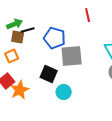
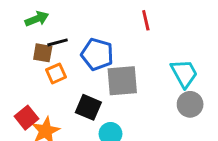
green arrow: (15, 24) -> (37, 19), moved
orange square: (12, 56) -> (56, 73), moved

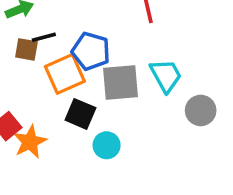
orange square: (56, 73) -> (65, 74), moved, size x1.6
cyan trapezoid: (184, 73) -> (166, 76), moved

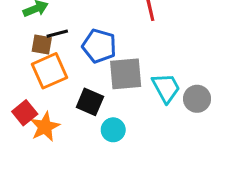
orange square: (65, 74) -> (50, 71), moved
cyan trapezoid: (166, 76) -> (166, 88), moved

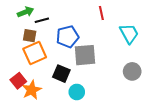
black line: (57, 34) -> (42, 20), moved
blue pentagon: (99, 46) -> (68, 37), turned -30
cyan trapezoid: (166, 88) -> (129, 34), moved

